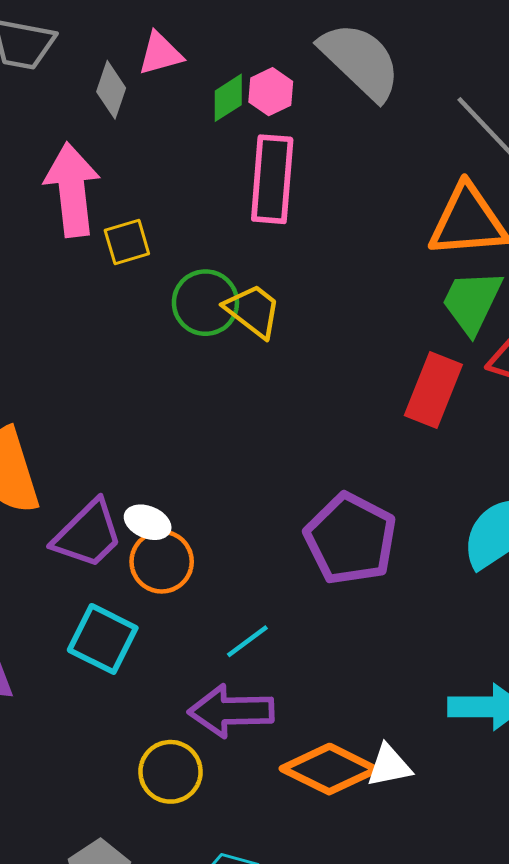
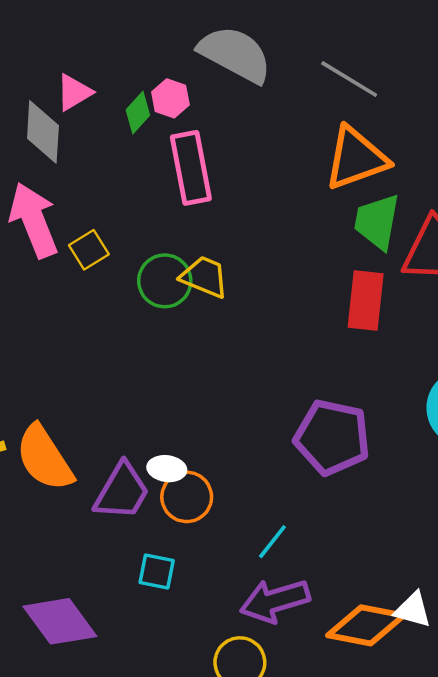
gray diamond: (111, 90) -> (43, 132), size x1.4
cyan square: (103, 639) -> (157, 571), size x0.7
white triangle: (389, 766) -> (413, 610), turned 42

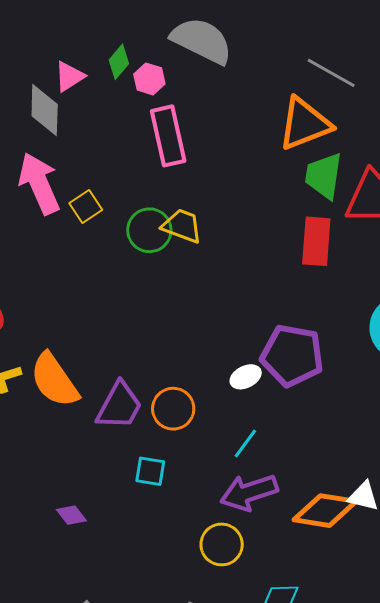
gray line: (349, 79) -> (331, 73), moved
green diamond: (138, 113) -> (119, 62), moved
white ellipse: (167, 469) -> (246, 377), moved, turned -32
purple diamond: (60, 621) -> (71, 515), size x0.5

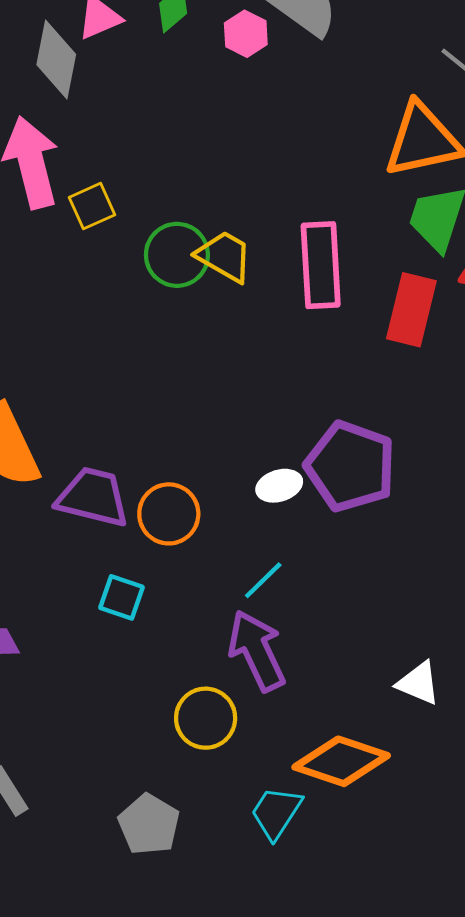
pink hexagon: (149, 79) -> (246, 34), moved
pink rectangle: (168, 136) -> (321, 265), moved
purple trapezoid: (119, 406) -> (93, 497), turned -114
purple arrow: (249, 492) -> (257, 651), turned 74
orange diamond: (325, 511) -> (341, 761), moved

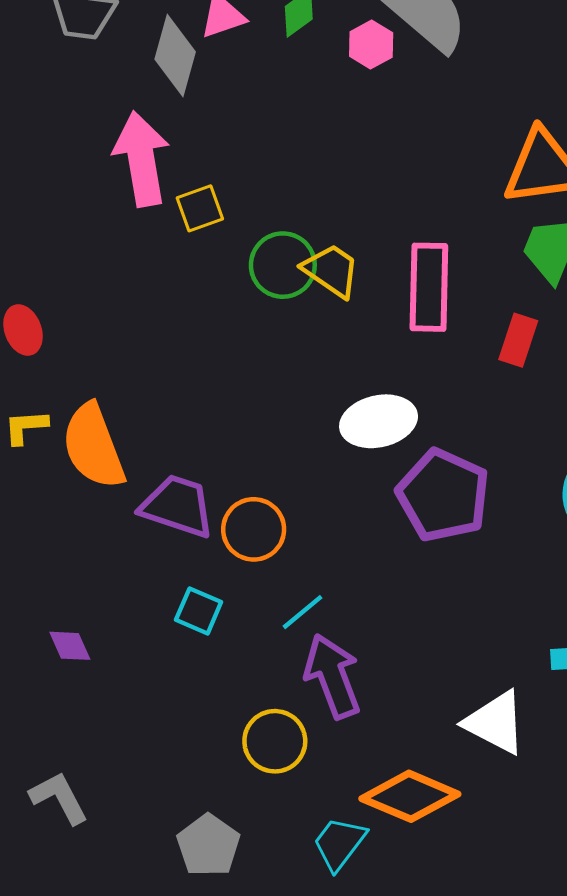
red rectangle: (411, 310) -> (518, 340), size x0.7
white ellipse: (279, 486) -> (379, 421), moved, size x1.6
cyan line: (263, 580) -> (302, 612), moved
white triangle: (418, 683) -> (495, 722), size x1.4

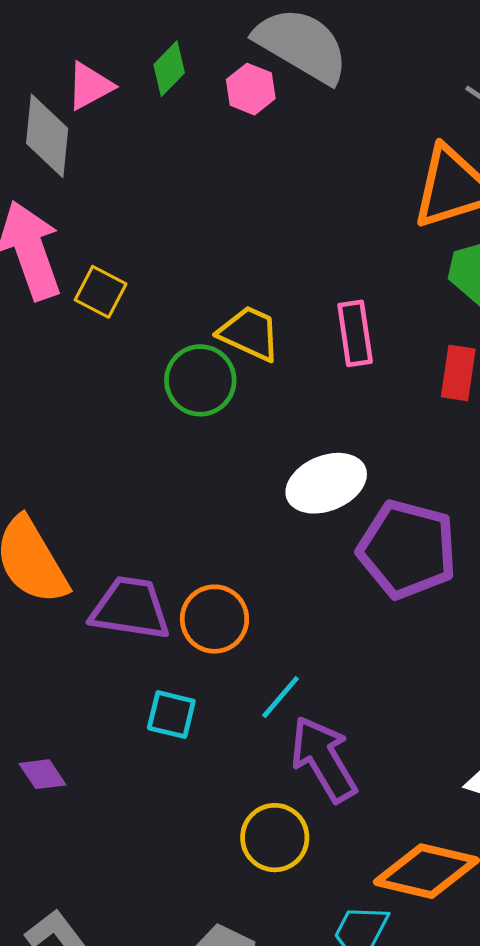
yellow square: (200, 208) -> (101, 292), turned -33
green circle: (283, 265) -> (200, 380), moved
pink rectangle: (429, 287) -> (355, 333), size x0.7

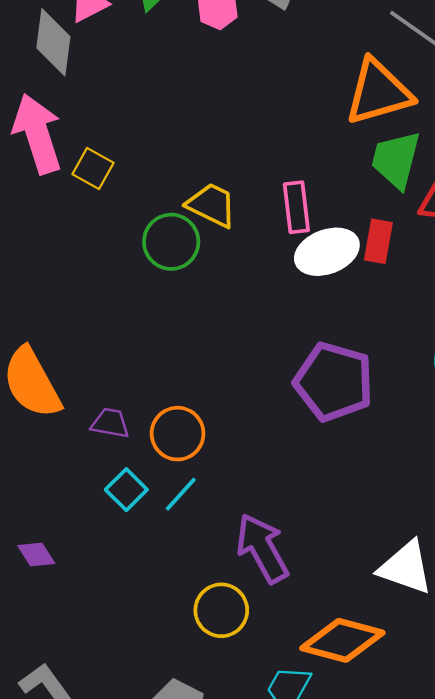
white ellipse: (326, 483) -> (327, 252), moved
purple trapezoid: (130, 608) -> (110, 423), size x0.6
cyan line: (281, 697) -> (181, 494), moved
cyan square: (171, 715) -> (126, 490), moved, turned 30

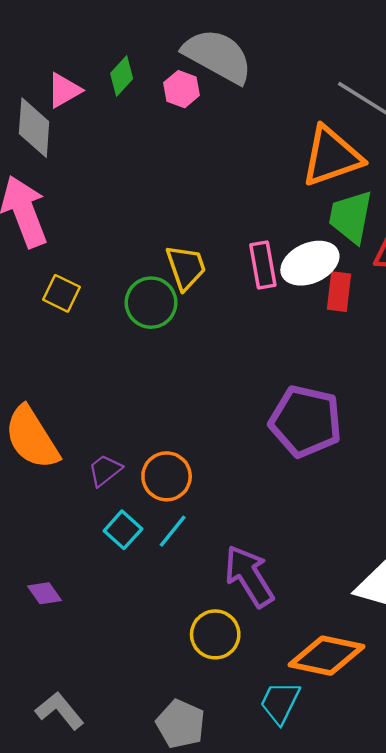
yellow square: (93, 169) -> (61, 293), moved
yellow trapezoid: (212, 205) -> (186, 267), turned 48
white ellipse: (327, 252) -> (310, 263), moved
purple trapezoid: (110, 423) -> (105, 470), turned -45

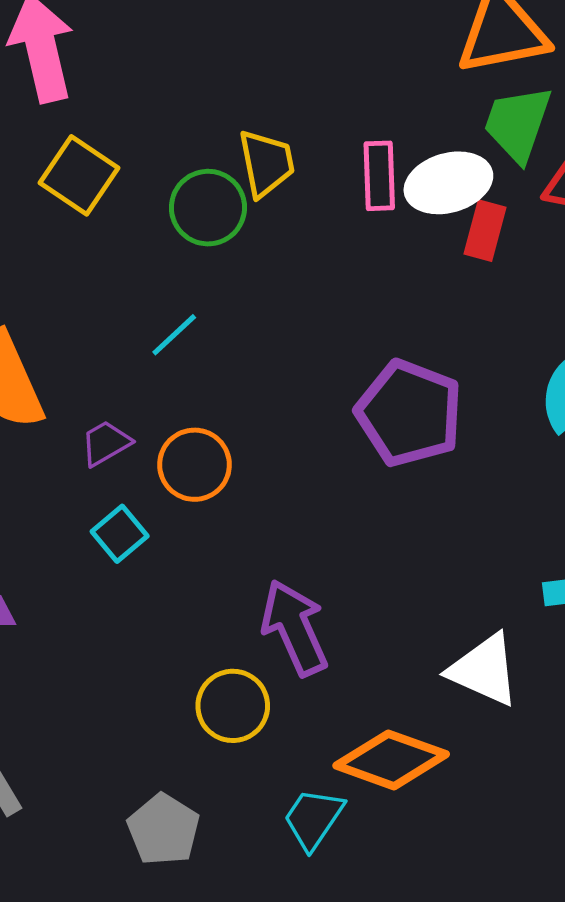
yellow square: (61, 293) -> (79, 175), size x1.4
cyan line: (173, 531) -> (174, 335), moved

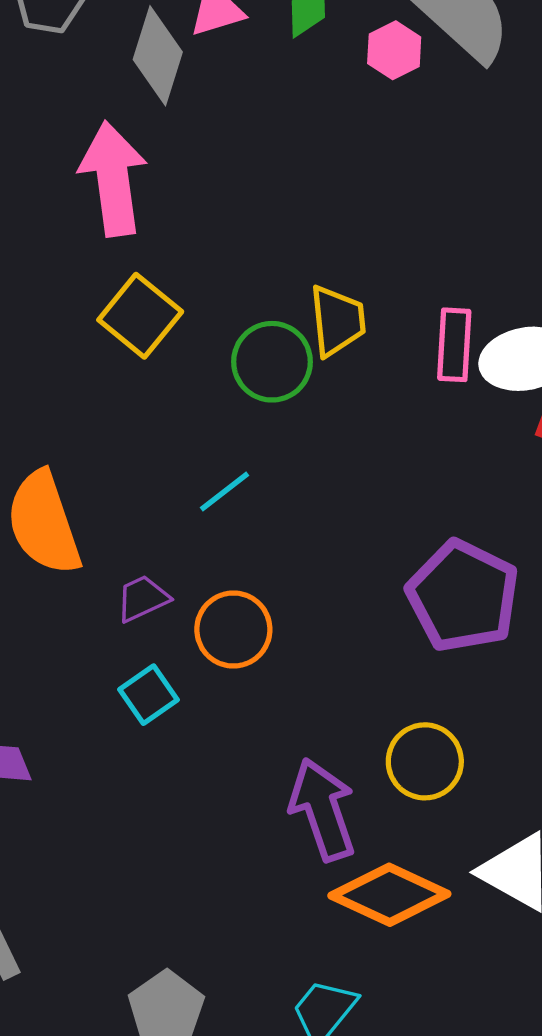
yellow circle: (233, 706) -> (425, 761), moved
orange diamond: (391, 760) -> (389, 895), moved

